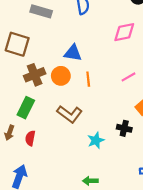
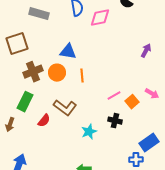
pink diamond: (124, 32) -> (100, 18), moved
brown square: (17, 44) -> (17, 44), turned -35
pink line: (129, 77) -> (114, 96), moved
red semicircle: (30, 138) -> (44, 121), moved, turned -152

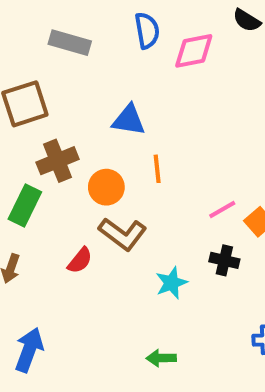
orange circle: (57, 73) -> (106, 187), moved
green rectangle: (25, 102) -> (25, 205), moved

